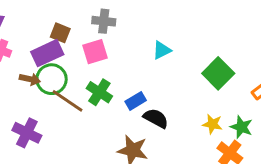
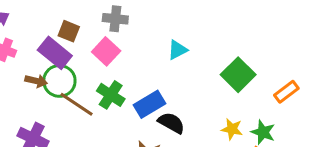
pink square: (95, 52) -> (106, 51), turned -30
purple rectangle: (47, 53) -> (55, 53), turned 64
blue rectangle: (136, 101) -> (150, 104), size x1.4

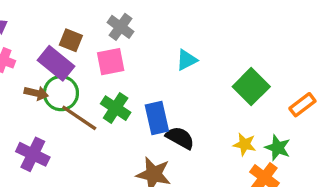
gray cross: (115, 19) -> (121, 27), turned 30
pink square: (106, 51) -> (111, 62), turned 36
blue rectangle: (150, 104) -> (157, 118), turned -72

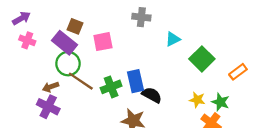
gray cross: (121, 27) -> (141, 17), moved, turned -30
cyan triangle: (187, 60) -> (173, 39), moved
brown arrow: (36, 93) -> (51, 87), moved, turned 147
green cross: (116, 108) -> (111, 87), moved, turned 36

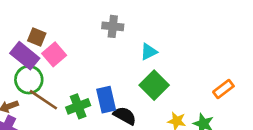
pink square: (103, 42) -> (54, 54), moved, turned -30
green square: (202, 59) -> (154, 85), moved

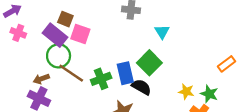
cyan triangle: (149, 52) -> (162, 32), turned -35
pink square: (54, 54) -> (80, 34), turned -30
green square: (154, 85) -> (149, 63), moved

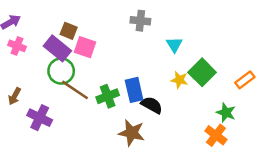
green square: (149, 63) -> (202, 72), moved
brown arrow: (41, 79) -> (15, 96), moved, turned -42
yellow star: (186, 92) -> (179, 80), moved

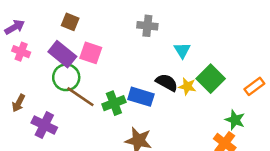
brown square: (69, 31) -> (70, 22), moved
blue rectangle: (134, 90) -> (141, 97), turned -60
black semicircle: (152, 105) -> (167, 82), moved

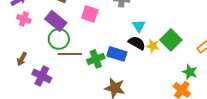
cyan triangle: (182, 50) -> (139, 26), moved
pink square: (91, 53) -> (90, 14), moved
brown line: (80, 97) -> (70, 54), turned -35

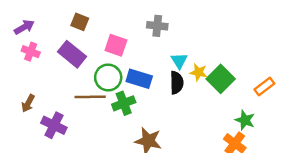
green circle: (59, 39) -> (108, 77), moved
black semicircle: (137, 43) -> (177, 83), turned 60
yellow star: (153, 46) -> (199, 72), moved
blue rectangle: (117, 54) -> (139, 79), moved

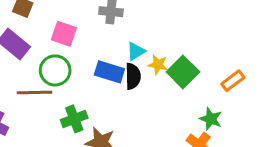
cyan triangle: (179, 61) -> (136, 51), turned 30
blue rectangle: (139, 79) -> (109, 72), moved
green cross: (124, 103) -> (74, 119), moved

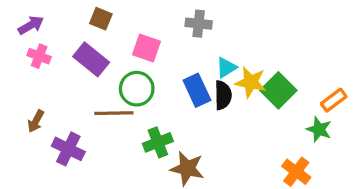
yellow star: (158, 65) -> (251, 82), size x1.4
blue rectangle: (109, 72) -> (197, 90), turned 48
green star: (211, 119) -> (319, 129), moved

